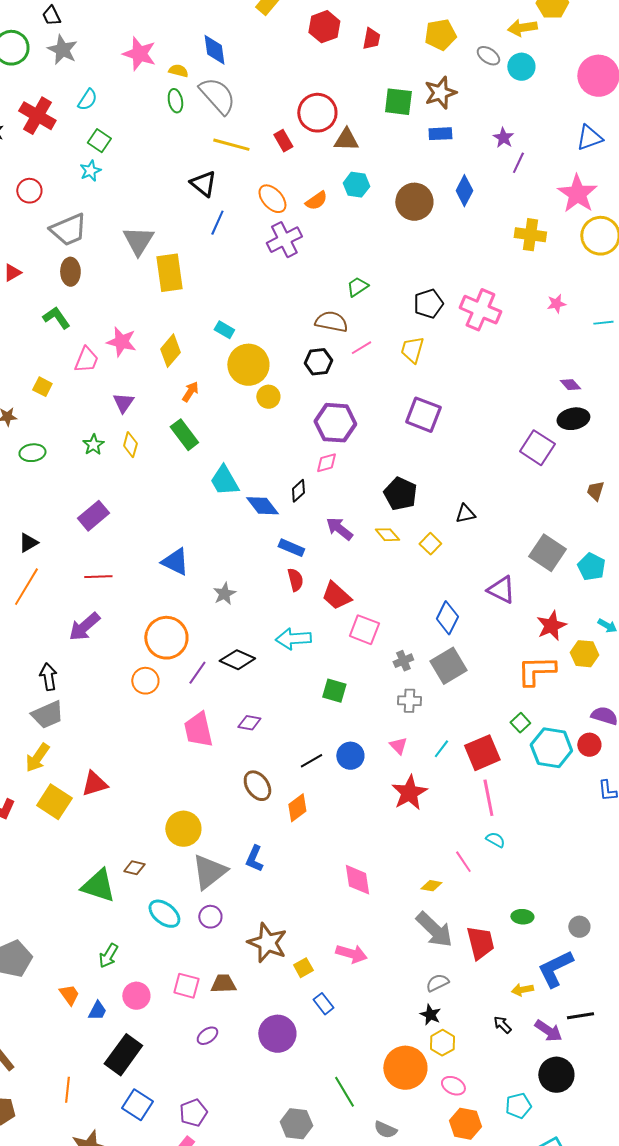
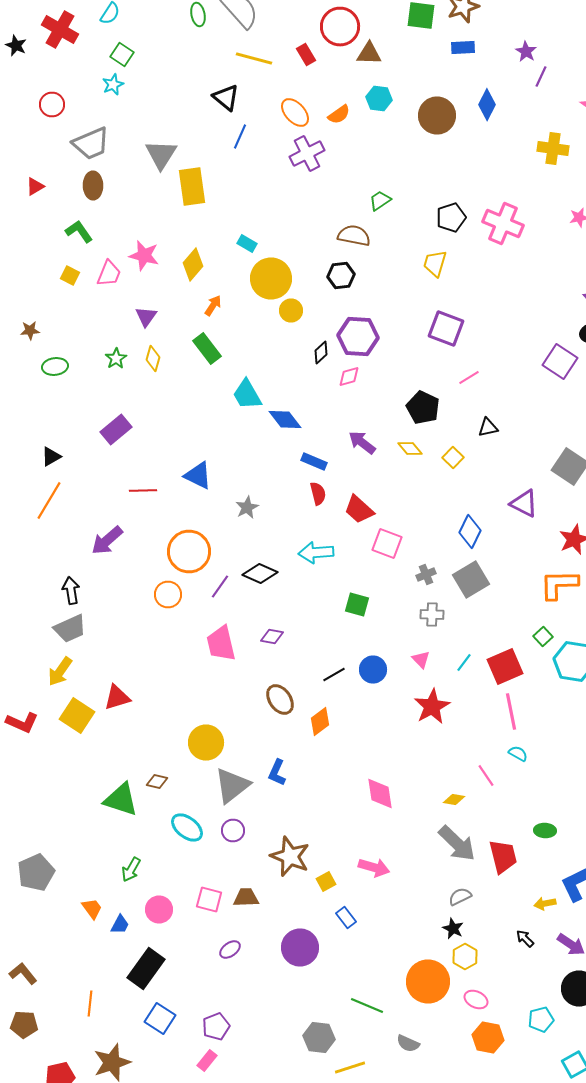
pink line: (361, 348) -> (469, 378), moved
yellow square: (42, 387) -> (70, 276), moved
black diamond: (298, 491) -> (321, 352), moved
red line: (98, 577) -> (143, 490), moved
green line: (344, 1092) -> (367, 1006), turned -36

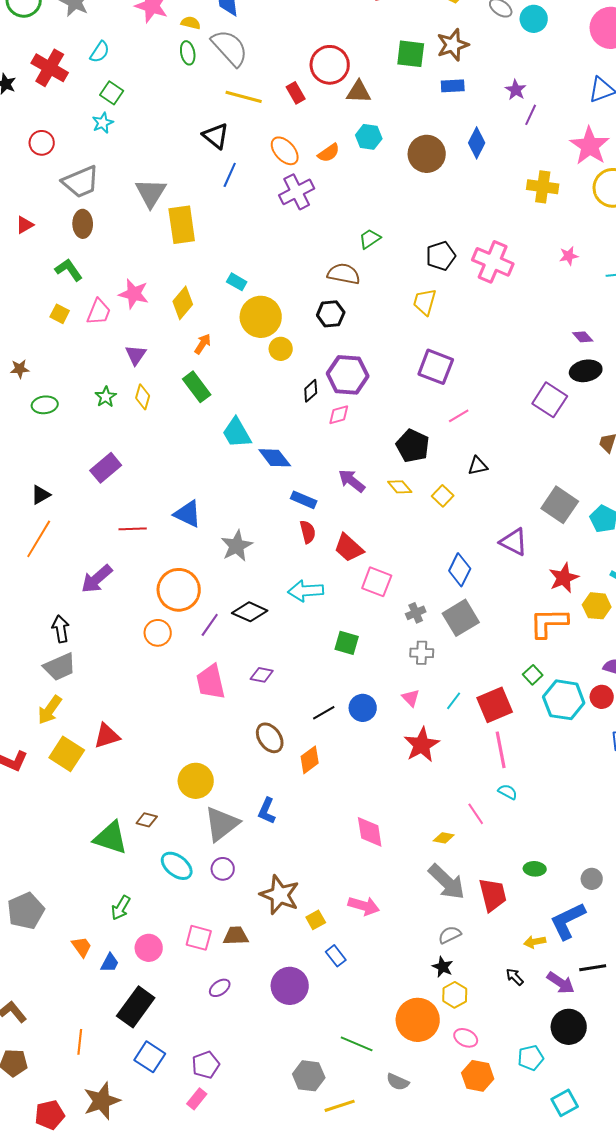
gray star: (247, 508) -> (237, 546), size x1.4

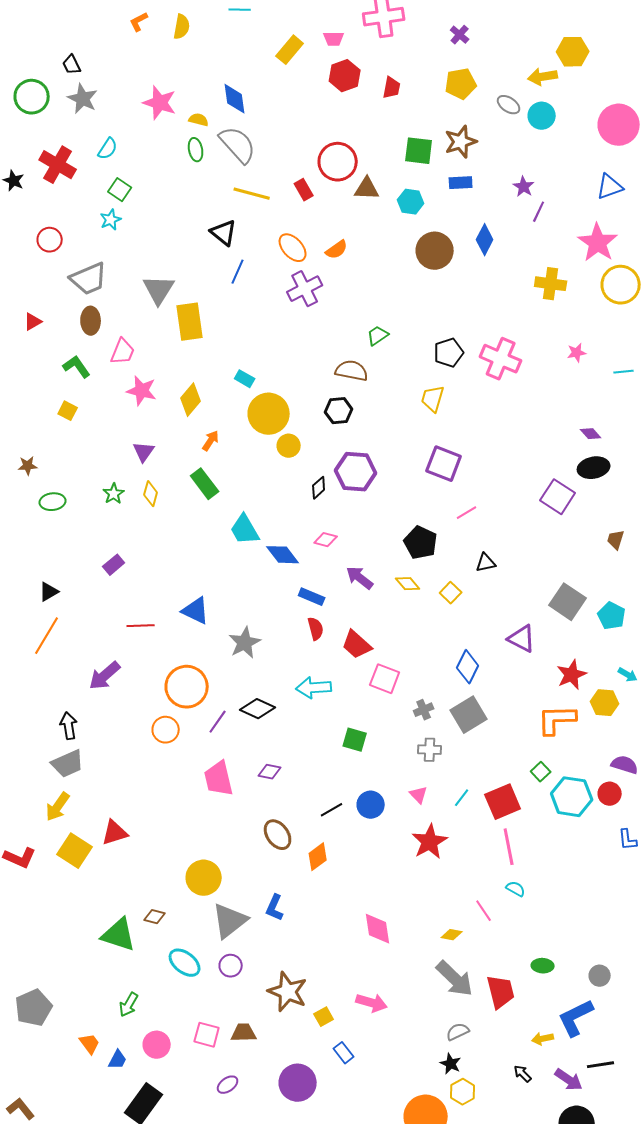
cyan hexagon: (369, 137) -> (411, 202), moved
pink trapezoid: (99, 312) -> (123, 352), moved
pink diamond: (339, 415) -> (326, 540), moved, turned 30
purple rectangle: (106, 468) -> (114, 565), size x0.7

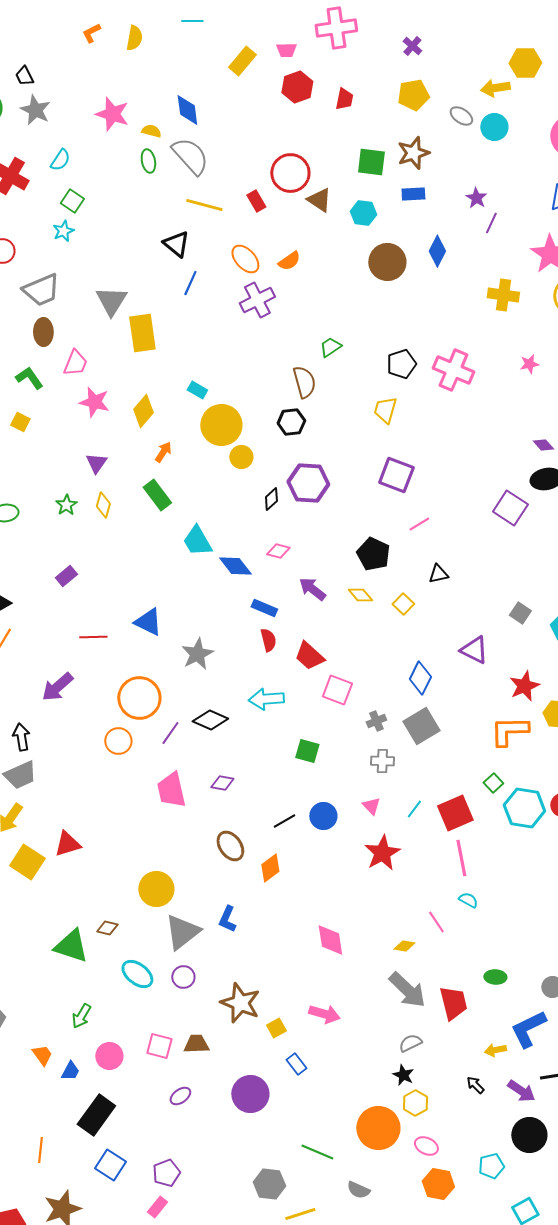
brown triangle: (367, 189) -> (319, 200), turned 32
brown semicircle: (352, 371) -> (304, 382), turned 64
gray square: (568, 602) -> (520, 613), size x0.6

